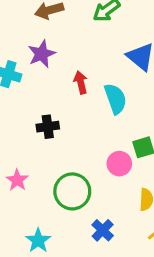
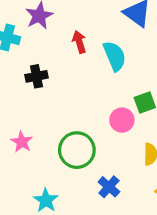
black cross: (48, 127) -> (36, 76), moved

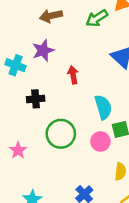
cyan semicircle: (115, 56) -> (103, 107), moved
green circle: (77, 150) -> (61, 134), moved

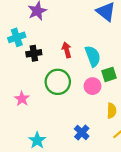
cyan cross: (16, 65) -> (17, 37), moved, turned -35
red arrow: (73, 75) -> (67, 50), moved

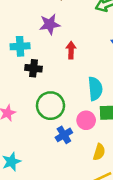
red arrow: (67, 50) -> (71, 50), moved
blue cross: (82, 133) -> (64, 135), moved

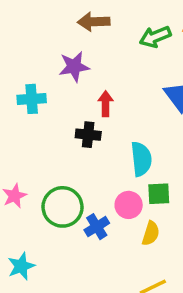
black cross: (34, 68) -> (88, 135), moved
green circle: (51, 106) -> (63, 207), moved
yellow semicircle: (99, 152) -> (151, 233), moved

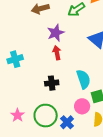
purple star: (74, 67) -> (56, 33), moved
black cross: (88, 135) -> (52, 83), moved

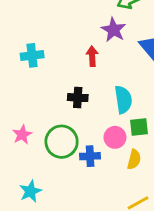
purple star: (56, 33) -> (114, 30), moved, turned -30
blue cross: (67, 122) -> (90, 156), turned 32

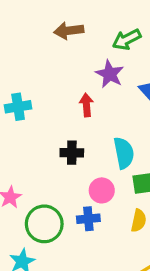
pink circle: (115, 137) -> (102, 190), moved
green circle: (62, 142) -> (44, 224), moved

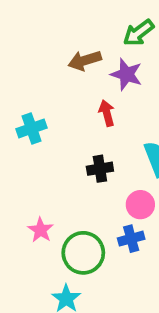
brown arrow: (69, 31) -> (85, 61), moved

